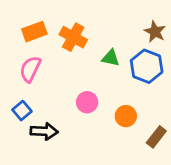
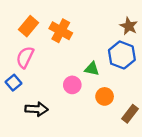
orange rectangle: (34, 32) -> (28, 26), turned -30
green triangle: (111, 58) -> (92, 69), moved
blue square: (22, 111) -> (14, 83), moved

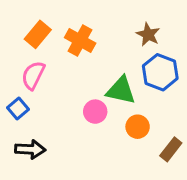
brown star: (129, 26) -> (148, 34), moved
green triangle: (92, 69) -> (121, 90), size x1.5
black arrow: (37, 109) -> (30, 149), moved

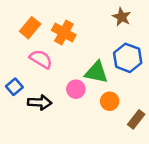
brown star: (148, 34) -> (122, 17), moved
pink semicircle: (33, 75) -> (41, 59), moved, turned 95
black arrow: (30, 149) -> (40, 102), moved

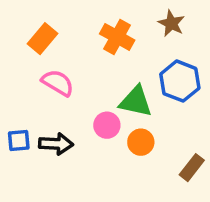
orange cross: (64, 33) -> (117, 37), moved
blue square: (14, 87) -> (19, 140), moved, turned 35
orange circle: (110, 101) -> (141, 142), moved

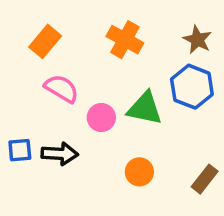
brown star: (171, 23) -> (197, 40), moved
pink circle: (107, 125) -> (101, 118), moved
orange circle: (141, 142) -> (139, 172), moved

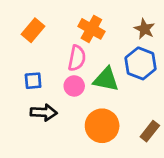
pink semicircle: (61, 89) -> (77, 58), moved, turned 70
blue square: (20, 150) -> (33, 81), moved
orange circle: (139, 172) -> (102, 126), size x1.6

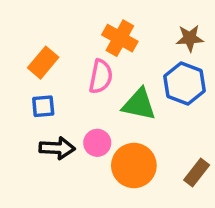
brown star: (145, 29) -> (190, 38), turned -30
orange rectangle: (33, 30) -> (43, 63), moved
pink circle: (74, 86) -> (97, 143), moved

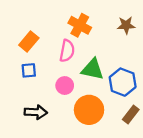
blue hexagon: (184, 83) -> (123, 82), moved
pink circle: (97, 143) -> (65, 86), moved
black arrow: (57, 148) -> (36, 112), moved

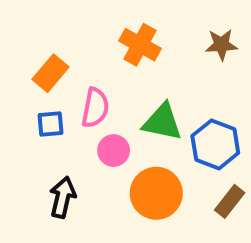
pink semicircle: (67, 51) -> (95, 108), moved
black arrow: (36, 112) -> (63, 197), turned -80

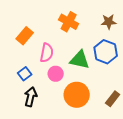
blue square: (50, 124) -> (25, 74), moved, turned -32
blue hexagon: (215, 144) -> (106, 52), moved

